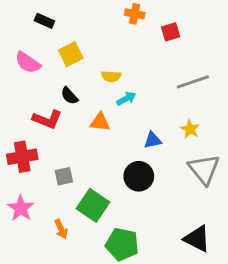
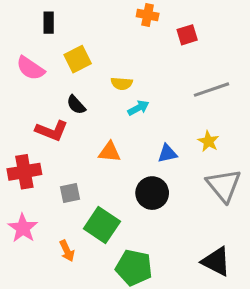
black rectangle: (44, 21) -> (49, 23), turned 66
orange triangle: (100, 122) -> (110, 152), moved

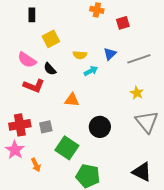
pink semicircle: (30, 68) -> (27, 60), moved
blue triangle: (167, 153) -> (110, 54), moved, turned -32
red cross: (24, 172) -> (20, 125), moved
orange arrow: (67, 251) -> (36, 165), moved

